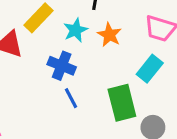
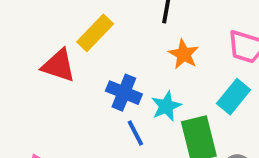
cyan star: (76, 30) -> (166, 106), moved

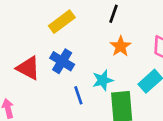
red triangle: (59, 66) -> (28, 68), moved
blue cross: (124, 93) -> (62, 61), moved

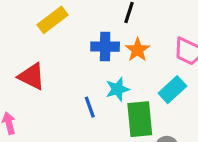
yellow rectangle: (62, 22) -> (53, 20), moved
blue cross: (62, 61) -> (105, 47), moved, turned -30

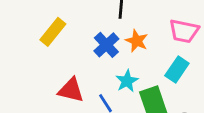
blue cross: (105, 47) -> (106, 45), turned -30
red triangle: (32, 76) -> (71, 90), moved

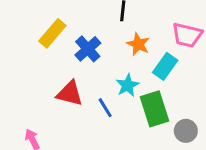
blue cross: (106, 45) -> (88, 49), moved
cyan rectangle: (177, 70) -> (165, 66), moved

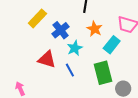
cyan star: (128, 85) -> (75, 48), moved

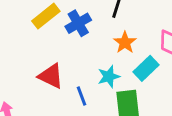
blue cross: (61, 30) -> (78, 23), moved
cyan star: (75, 48) -> (109, 77), moved

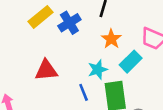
red triangle: (51, 76) -> (46, 70), turned -30
blue line: (82, 96) -> (84, 92), moved

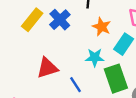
cyan star: (98, 70) -> (95, 58), turned 30
blue line: (84, 92) -> (75, 85), moved

